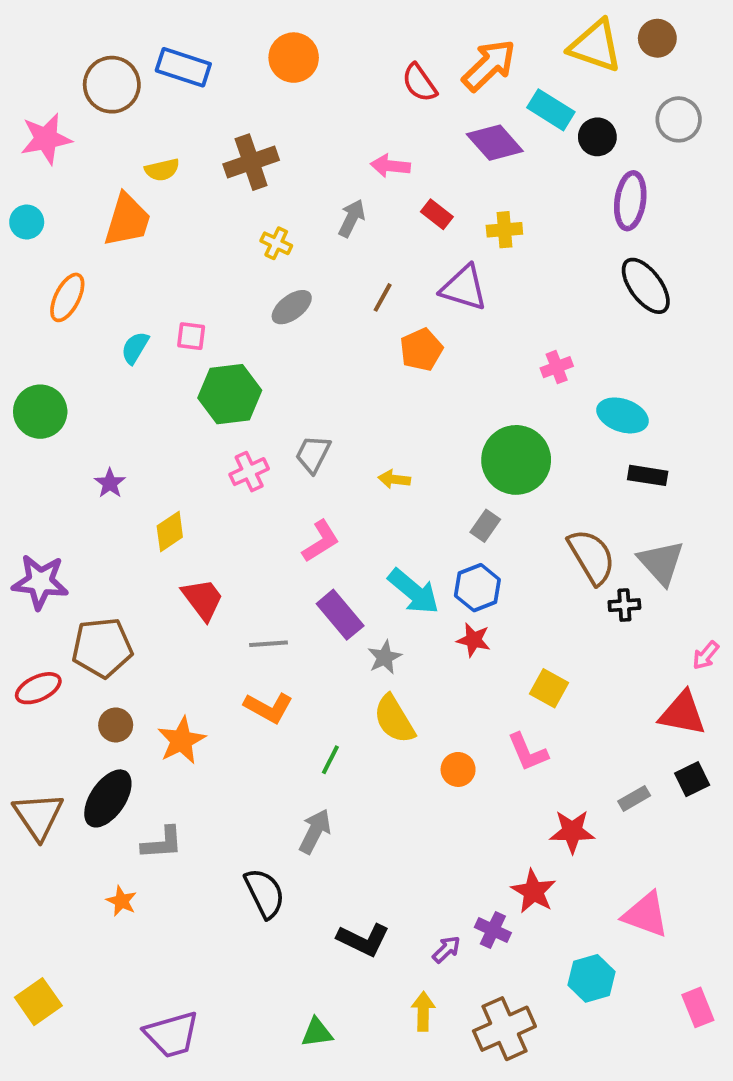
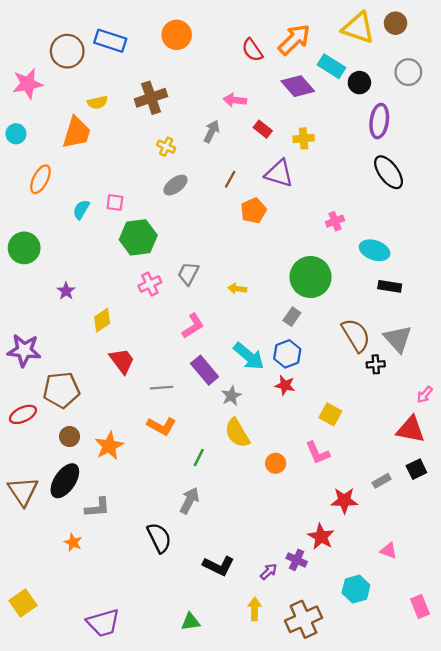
pink triangle: (646, 915) -> (389, 551), size x0.6

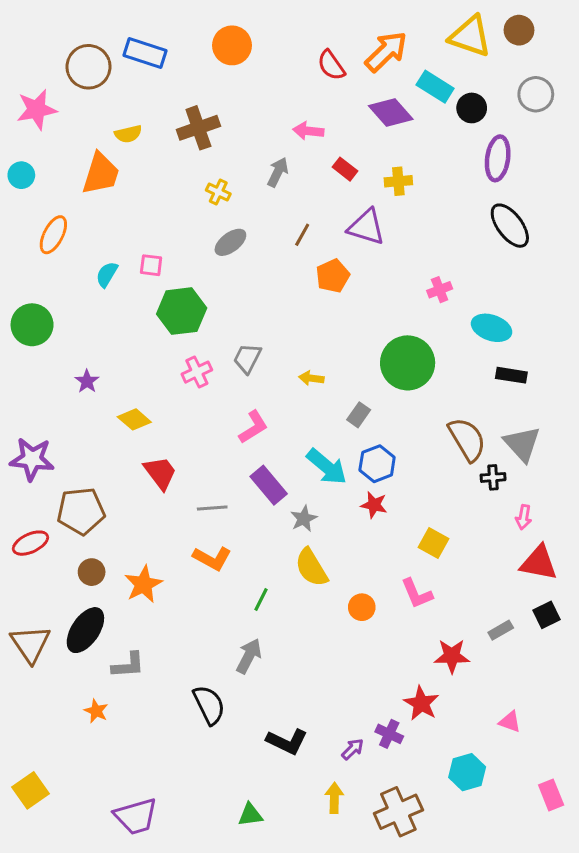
gray rectangle: (292, 317) -> (359, 415), moved
yellow diamond: (102, 320) -> (134, 419), turned 75
pink arrow: (425, 395) -> (524, 517), moved, turned -30

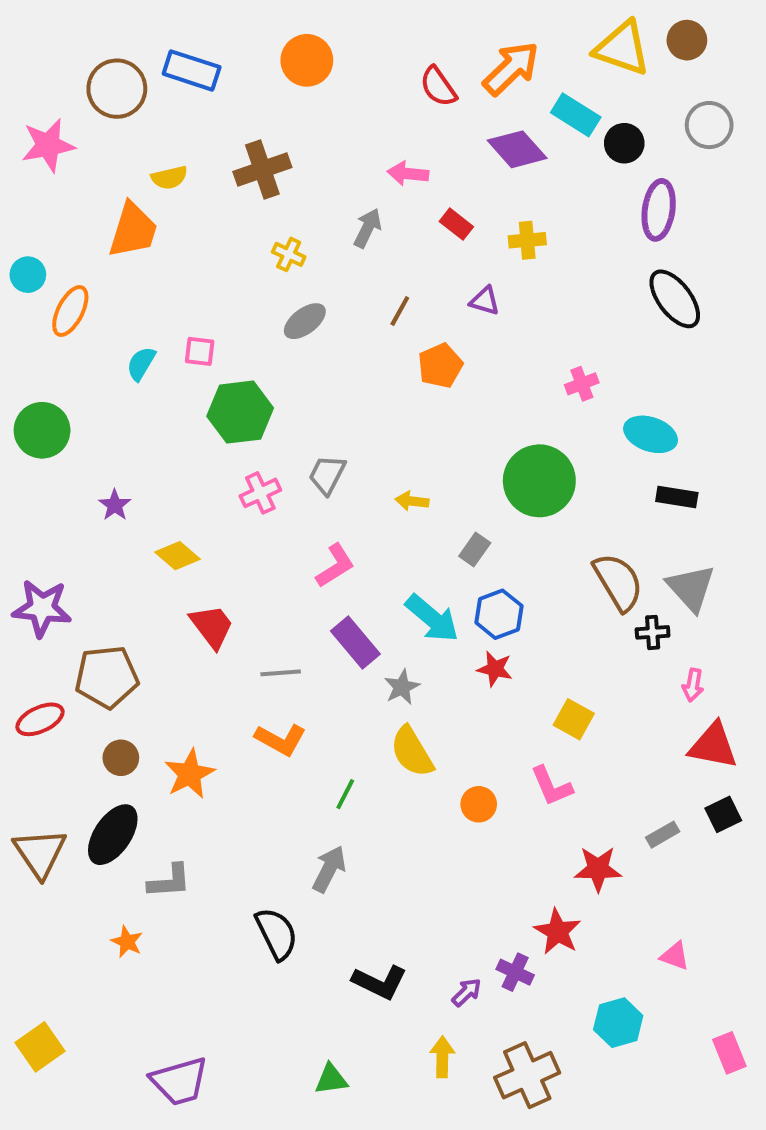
cyan circle: (21, 175) -> (28, 275), moved
purple triangle: (366, 227) -> (485, 301), size x0.6

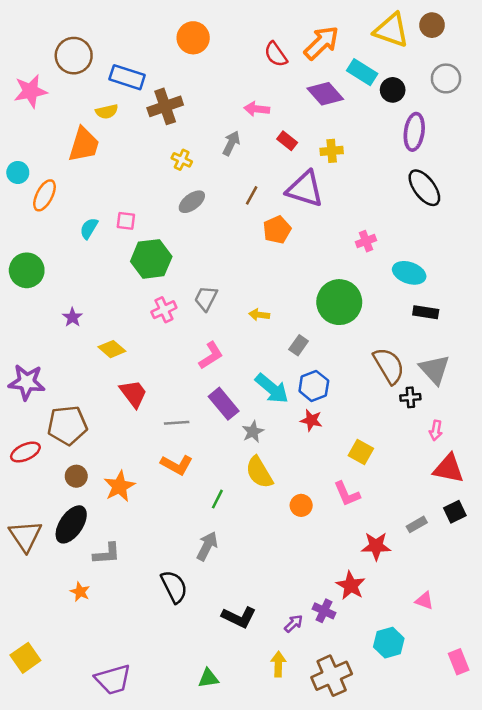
blue rectangle: (192, 70) -> (127, 77), moved
purple triangle: (485, 301) -> (305, 189), size x2.0

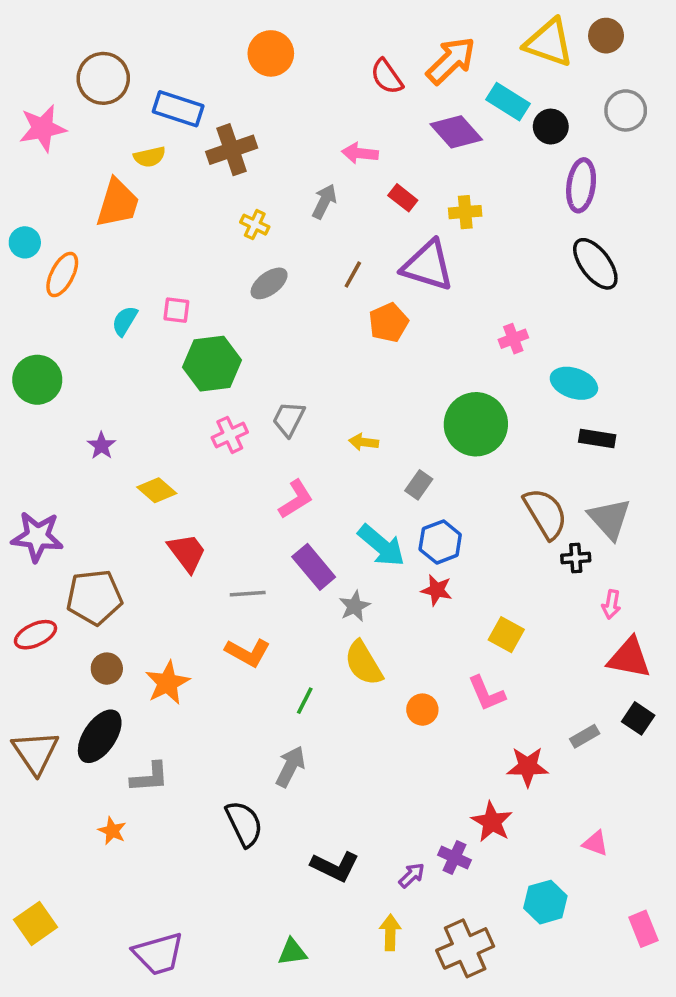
black square: (455, 512) -> (638, 718), turned -30

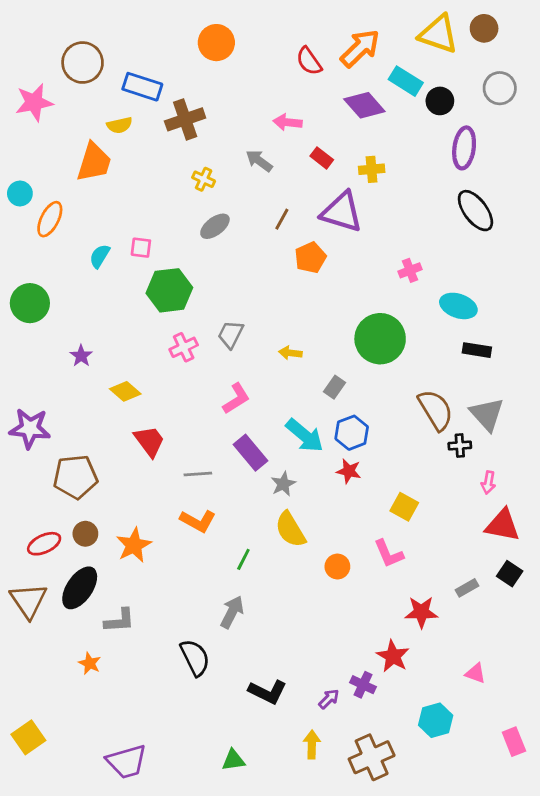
gray arrow: (324, 201) -> (259, 161), turned -80
red ellipse: (35, 635) -> (44, 544), moved

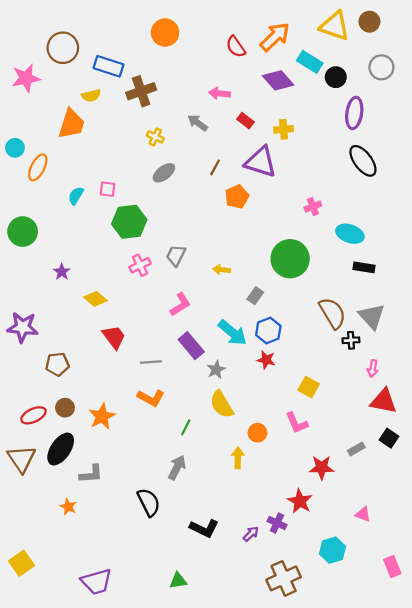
brown pentagon: (75, 477) -> (57, 364), size x0.7
yellow arrow: (312, 744) -> (238, 458), moved

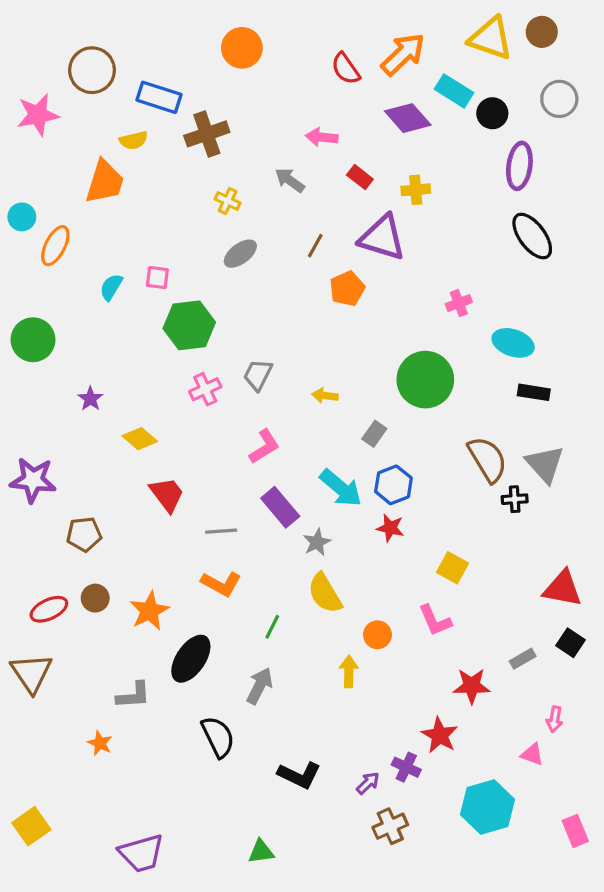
pink arrow: (373, 369) -> (555, 719), moved
black ellipse: (61, 449) -> (191, 659), moved
cyan hexagon: (332, 550) -> (488, 807), size x1.4
brown cross: (284, 578) -> (390, 826), moved, size x0.7

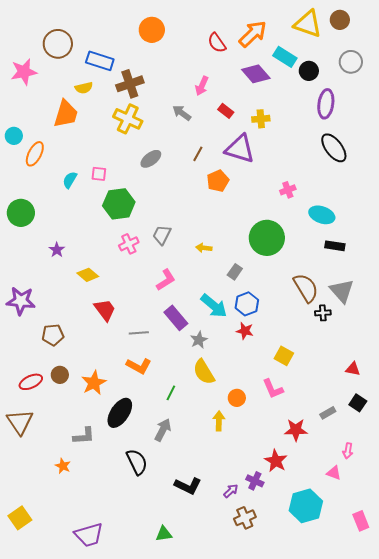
pink arrow: (322, 137) -> (202, 86), turned -72
yellow cross: (228, 201) -> (128, 119), moved, size x1.8
red triangle: (562, 589) -> (353, 369), size x0.6

